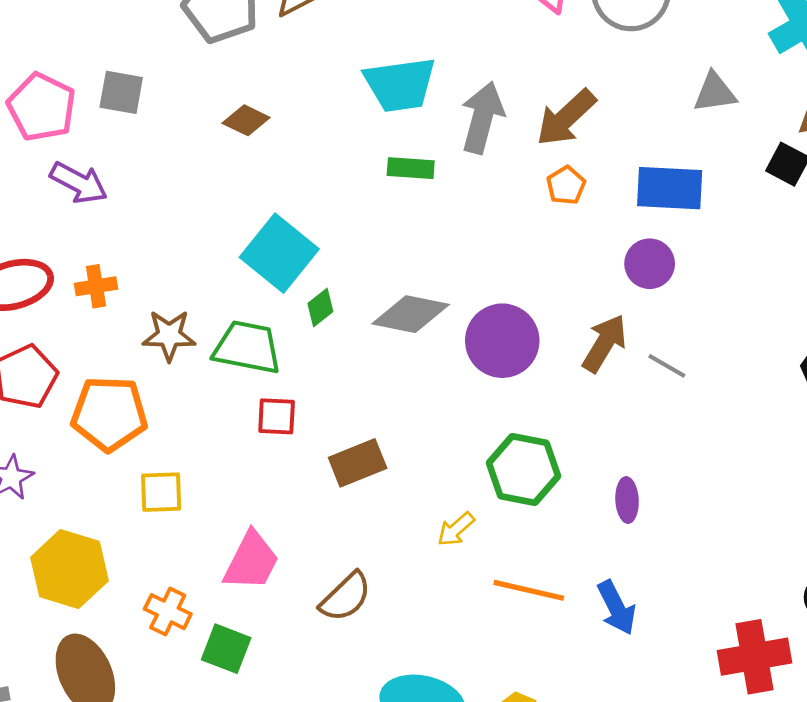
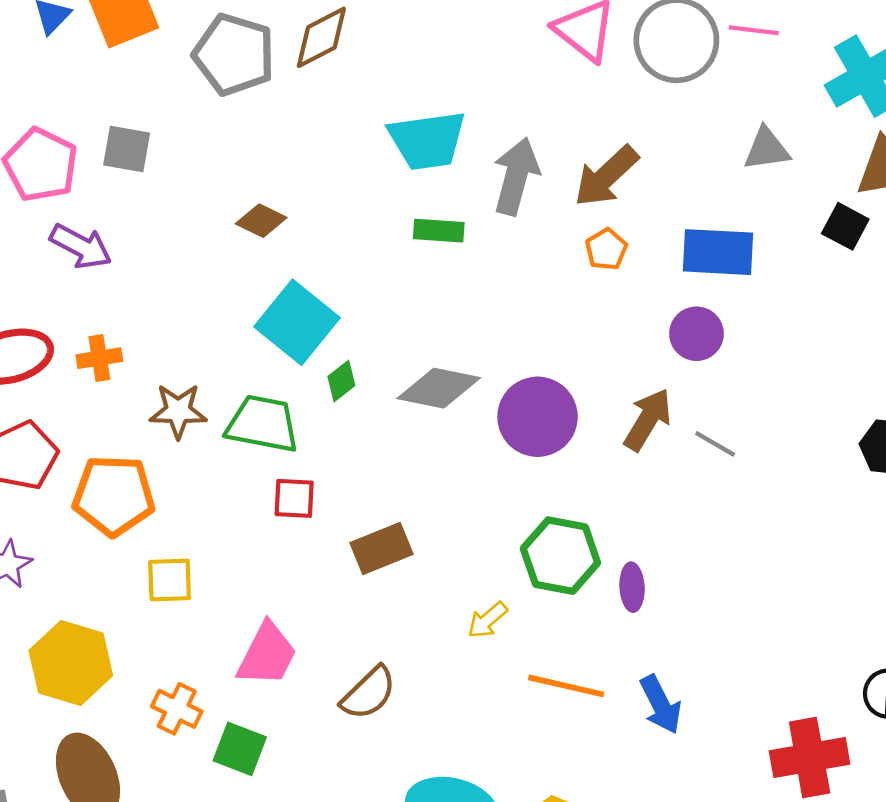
brown diamond: (246, 120) -> (261, 221), moved
purple ellipse: (627, 500) -> (632, 587), moved

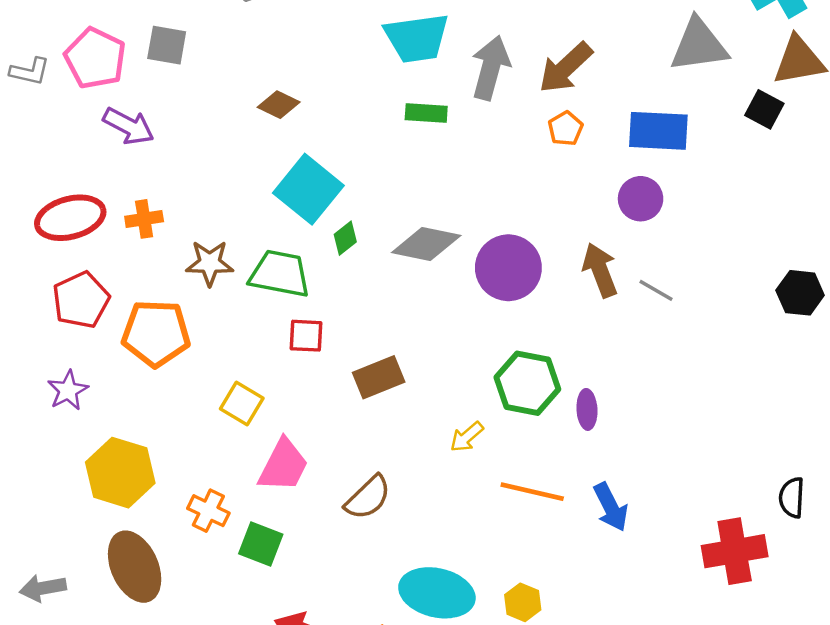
gray triangle: (767, 149) -> (699, 45), size x1.5
brown arrow: (648, 420) -> (600, 270), turned -52
yellow square: (170, 580) -> (242, 404), moved, turned 33

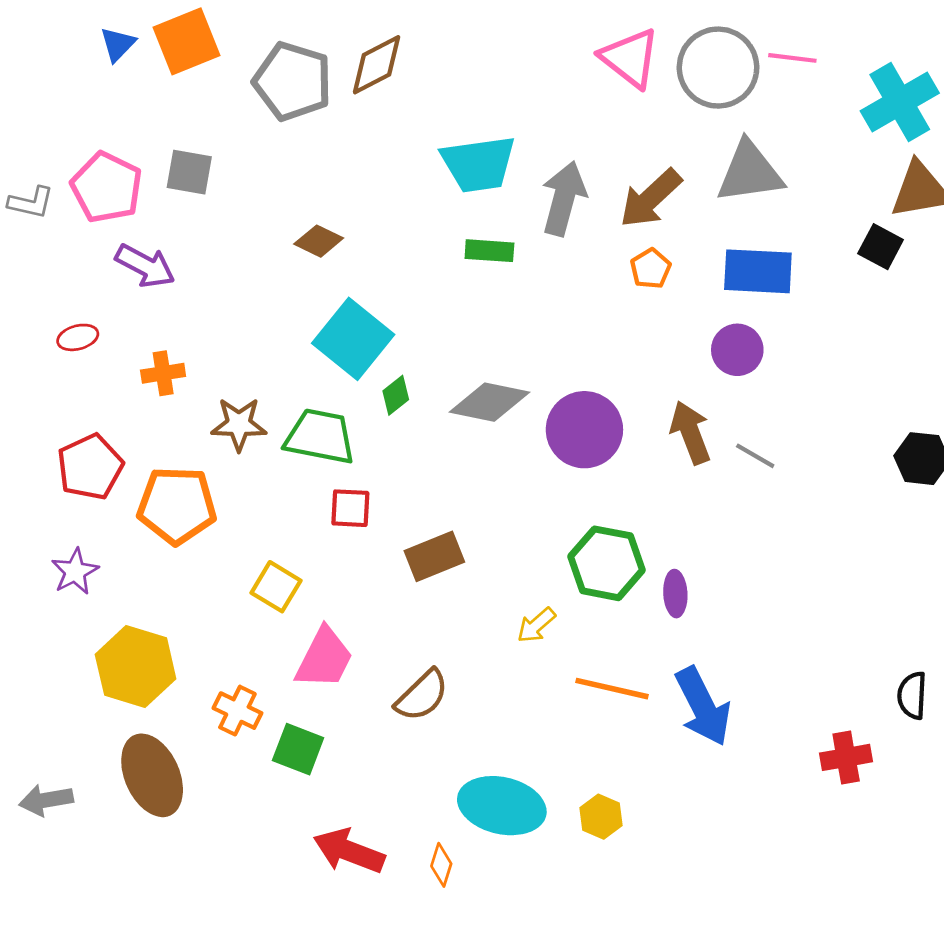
gray triangle: (699, 45) -> (750, 172), moved
red ellipse: (70, 218) -> (78, 337), moved, size x0.5
blue arrow: (611, 507) -> (703, 706), size x1.4
red cross: (735, 551) -> (846, 757), size x0.7

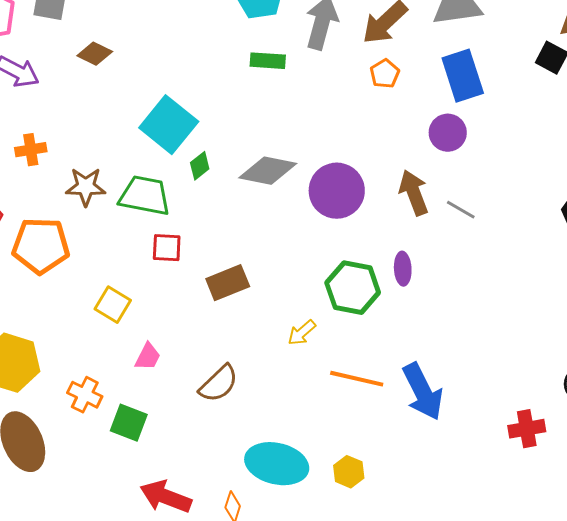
brown diamond: (319, 241) -> (95, 54), moved
blue rectangle: (758, 271) -> (463, 76), turned 69
purple ellipse: (675, 594) -> (403, 269), moved
pink trapezoid: (324, 658) -> (148, 357), size x0.6

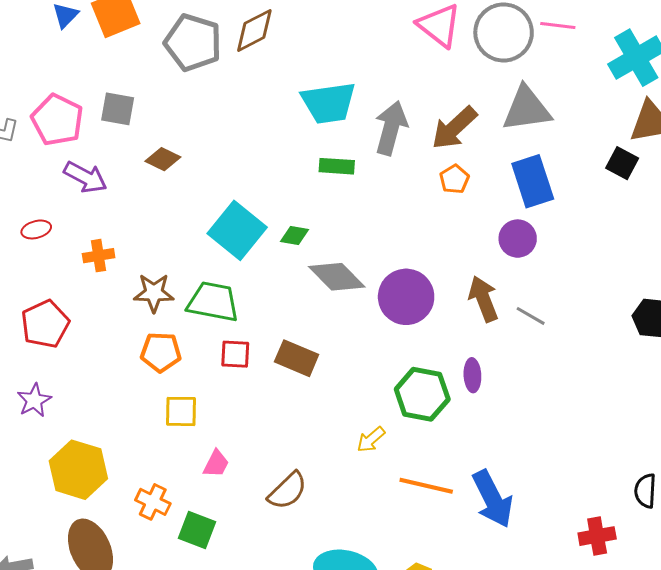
green diamond: (200, 166) -> (295, 236), moved, turned 48
gray diamond: (268, 171) -> (337, 277), turned 34
orange pentagon: (41, 246) -> (161, 352), moved, size x0.7
brown rectangle: (228, 283) -> (297, 358), moved, turned 45
yellow square: (113, 305) -> (181, 411), turned -30

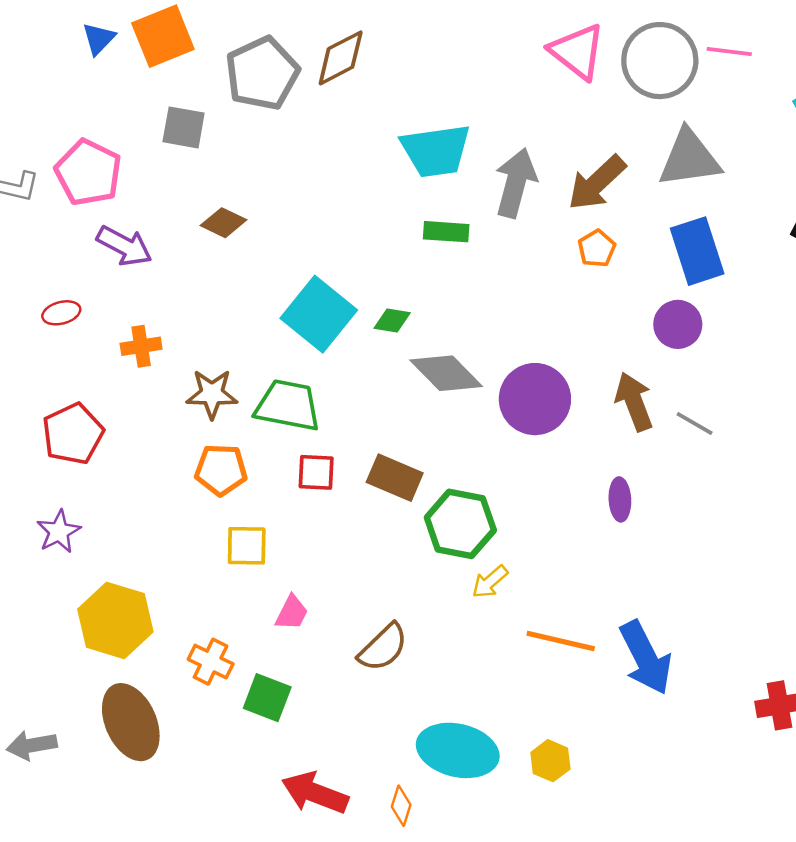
gray pentagon: (193, 43) -> (262, 73), turned 30
gray square: (118, 109) -> (184, 127), moved
green hexagon: (422, 394) -> (460, 524), moved

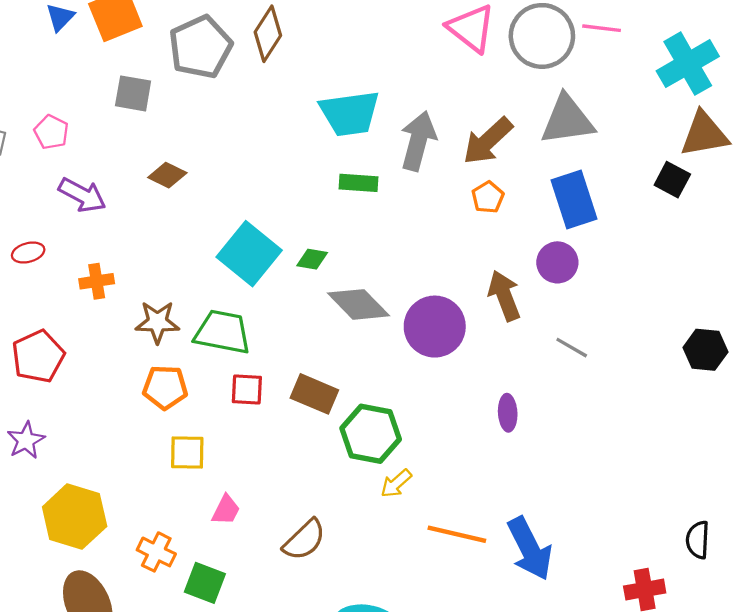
brown diamond: (341, 58) -> (268, 34), turned -30
pink pentagon: (88, 173) -> (51, 132), size x0.6
brown arrow: (634, 402) -> (504, 296), moved

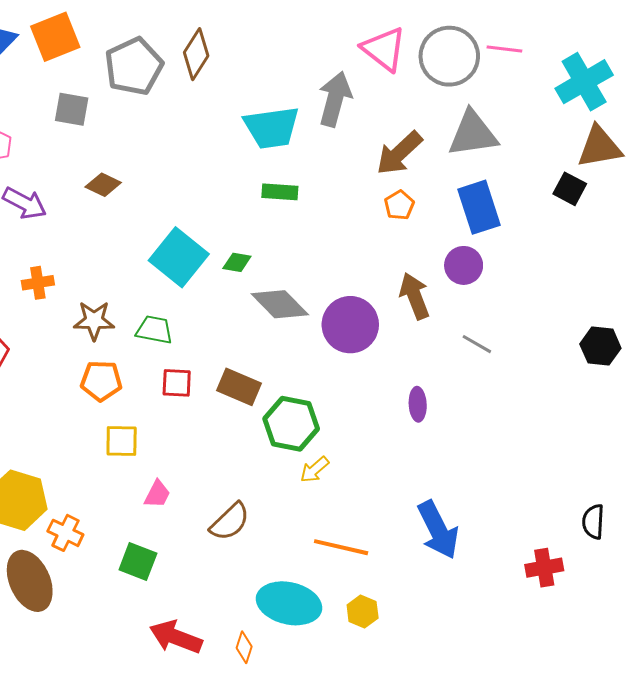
gray arrow: (418, 141) -> (335, 99), moved
green trapezoid: (223, 332) -> (154, 330), size x0.7
orange line: (457, 534) -> (341, 547), moved
orange cross: (156, 552) -> (65, 533), moved

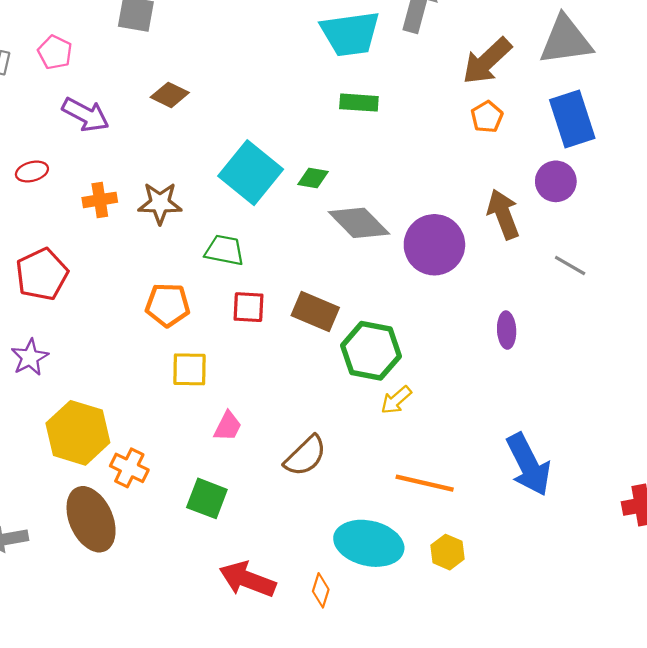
brown star: (94, 321) -> (160, 203), moved

